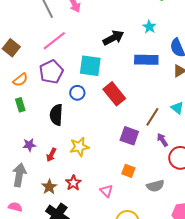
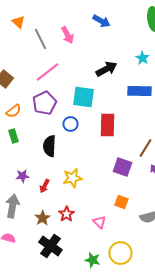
red rectangle: (114, 94) -> (107, 125), turned 40

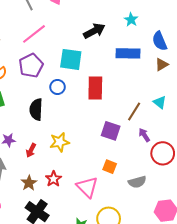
pink triangle: (99, 222) -> (87, 187), size x1.6

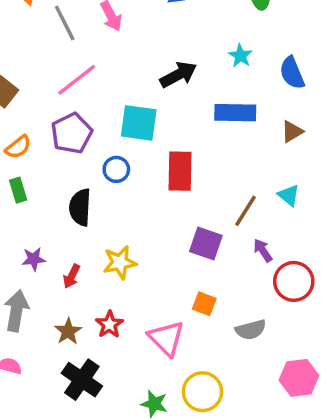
blue semicircle: (160, 41) -> (292, 73), moved

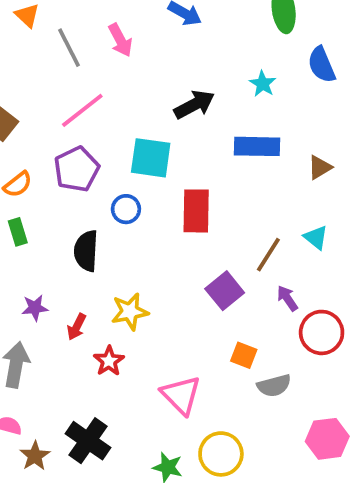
blue semicircle: (292, 73) -> (322, 65), moved
purple square: (206, 244) -> (225, 291), turned 32
orange square: (204, 304) -> (244, 355), moved
red star: (109, 324) -> (109, 361), moved
brown star: (68, 331) -> (35, 456), moved

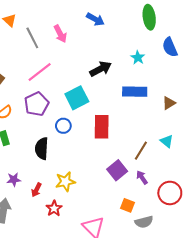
cyan square: (151, 158) -> (77, 98), turned -35
purple arrow: (287, 298) -> (142, 177), moved

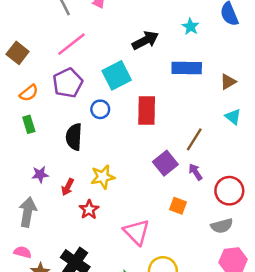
cyan triangle: (167, 141) -> (233, 117), moved
gray semicircle: (144, 222) -> (222, 226), moved

